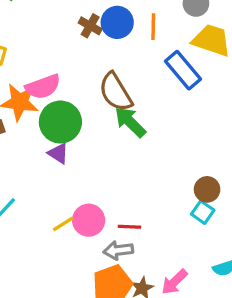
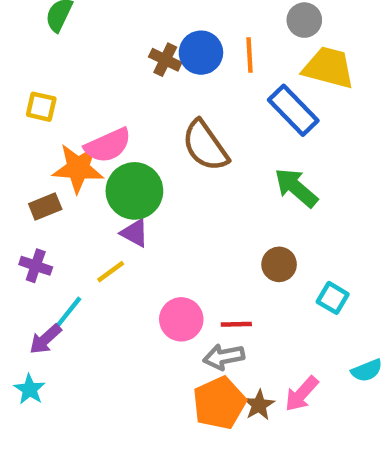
green arrow: (130, 122) -> (296, 188), moved
brown circle: (207, 189) -> (279, 264), moved
yellow line: (63, 224) -> (111, 272), moved

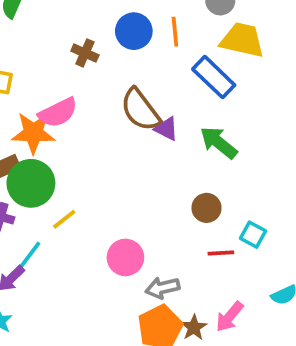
brown cross: (165, 60) -> (85, 53), moved
green circle: (134, 191) -> (31, 183), moved
purple triangle: (135, 233) -> (166, 129), moved
red line: (236, 324) -> (221, 253), moved

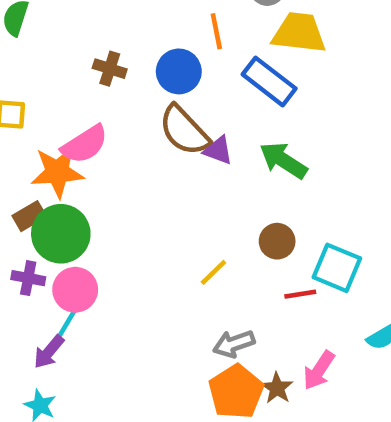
blue circle: (134, 31) -> (179, 71), moved
yellow line: (64, 219) -> (213, 272), moved
cyan square: (253, 235) -> (337, 268), size x1.5
pink circle: (125, 257) -> (75, 290), moved

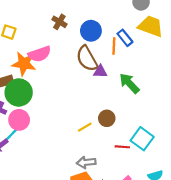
orange line: (216, 31) -> (114, 46), moved
blue rectangle: (269, 81) -> (125, 38), moved, size x0.7
purple triangle: (218, 150) -> (100, 71), turned -32
brown circle: (277, 241) -> (107, 118), moved

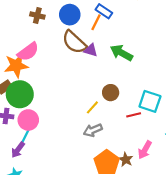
orange line: (114, 46) -> (96, 22), turned 42
purple triangle: (100, 71) -> (91, 50), turned 32
gray arrow: (86, 162) -> (93, 130), moved

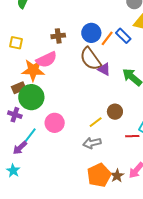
brown cross: (37, 16) -> (58, 36), moved, turned -32
orange line: (96, 22) -> (107, 38), moved
pink circle: (28, 120) -> (55, 123), moved

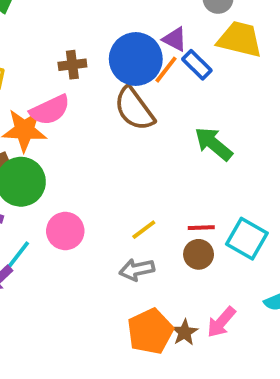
blue circle: (91, 33) -> (136, 59), size x1.4
purple triangle: (104, 69) -> (175, 39), moved
brown circle: (115, 112) -> (199, 254), moved
red line: (132, 136) -> (201, 228), moved

